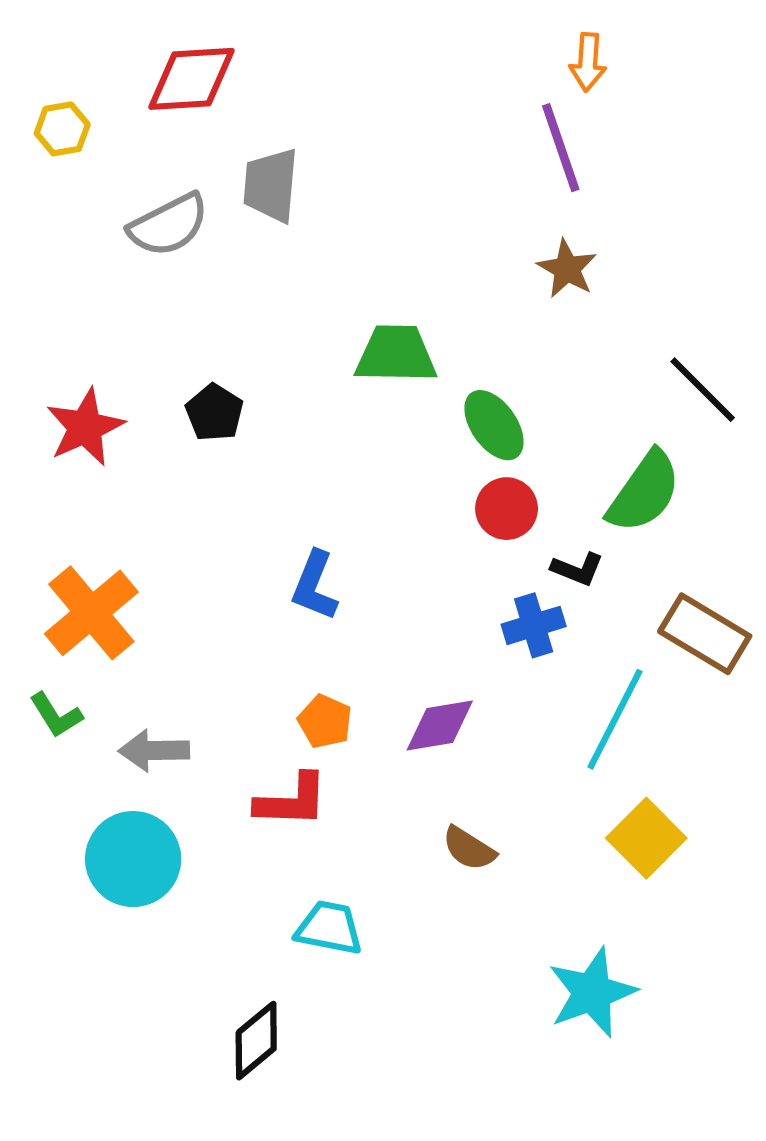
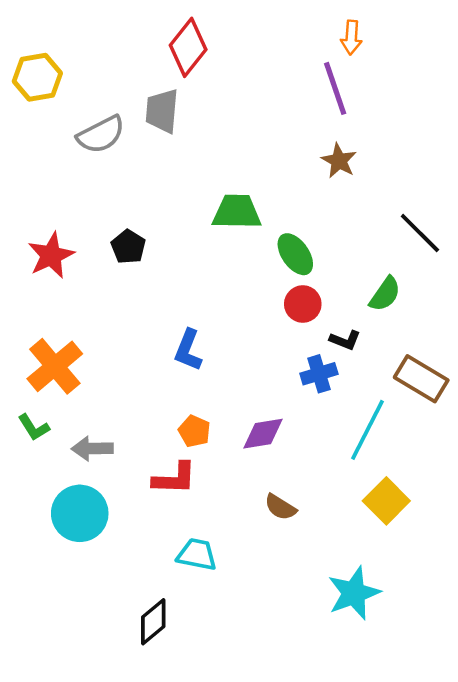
red diamond: (192, 79) -> (188, 47), moved, turned -48
yellow hexagon: (62, 129) -> (37, 77), size x1.5
green semicircle: (644, 492) -> (385, 294), size x0.7

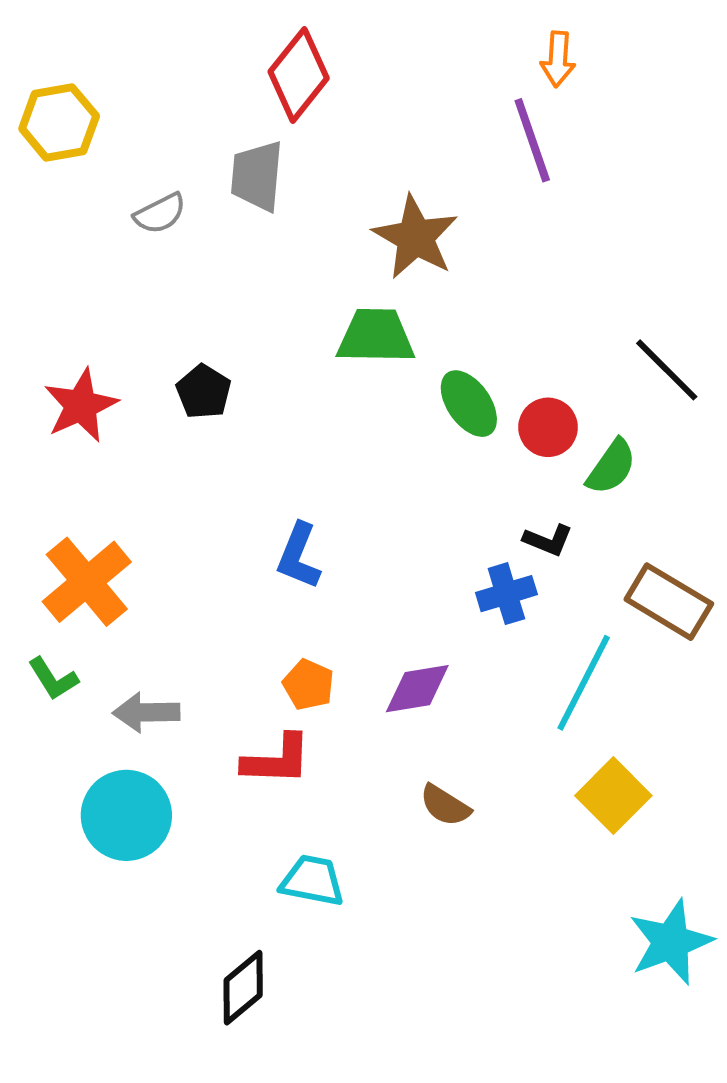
gray semicircle: (101, 135) -> (160, 214), size x0.7
brown star: (339, 161) -> (415, 237), moved, size x1.5
red circle: (303, 304) -> (548, 427), moved
cyan star: (354, 593) -> (671, 942), moved

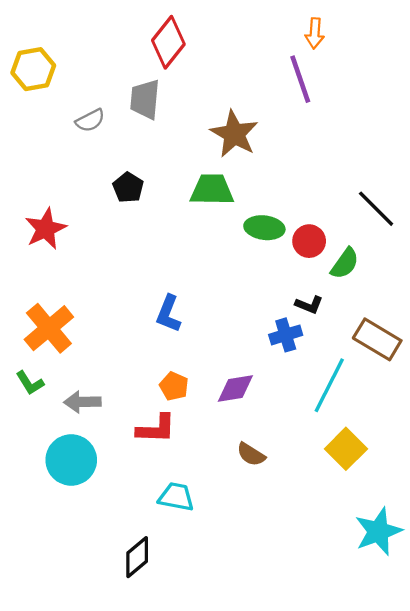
black pentagon: (204, 392) -> (128, 187), moved
green ellipse: (469, 404) -> (264, 228), turned -48

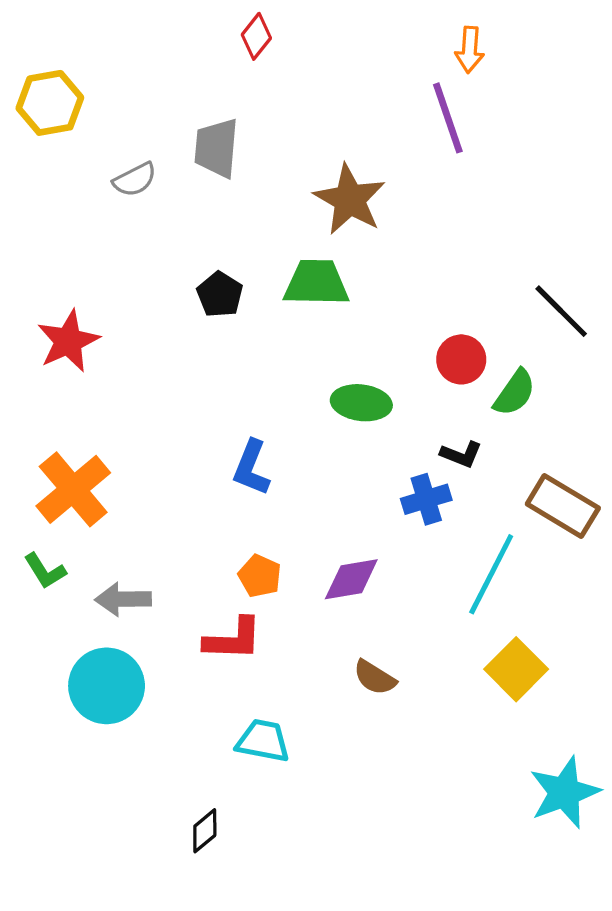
red diamond: (168, 42) -> (256, 36), moved, size x0.6
black pentagon: (128, 187) -> (220, 294), moved
green ellipse: (264, 228) -> (361, 403), moved
black diamond: (137, 557) -> (205, 831), size x0.7

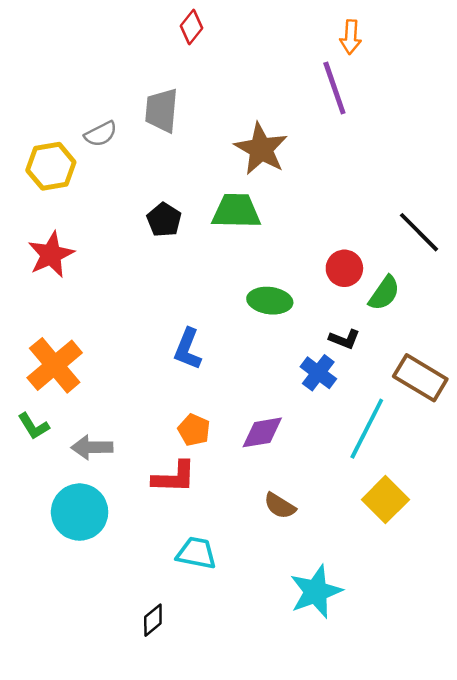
yellow hexagon: (50, 103) -> (51, 166), moved
blue cross: (426, 499) -> (318, 373), turned -36
cyan star: (564, 792) -> (316, 592), moved

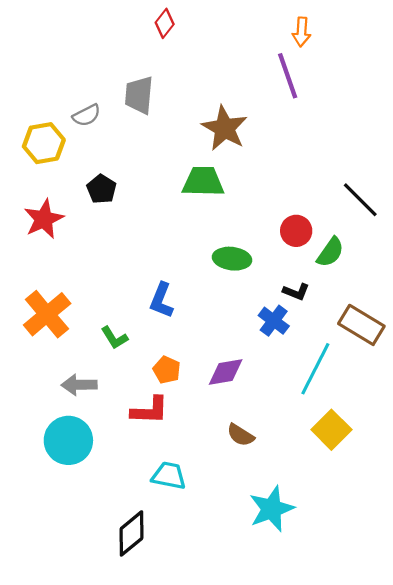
black pentagon: (164, 220) -> (102, 189), moved
green L-shape: (34, 426) -> (114, 338), moved
black diamond: (153, 620) -> (131, 533), size x1.6

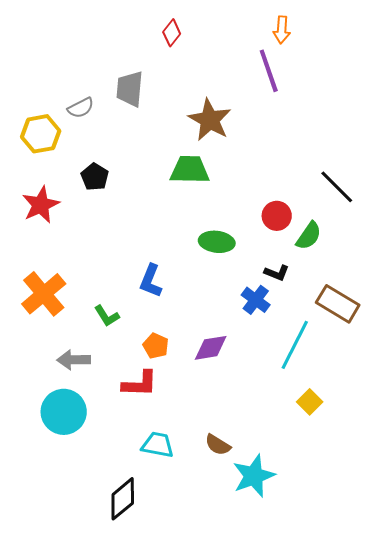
red diamond: (165, 23) -> (172, 33), moved
yellow square: (331, 430) -> (310, 402), size x0.7
brown semicircle: (241, 435) -> (218, 445), moved

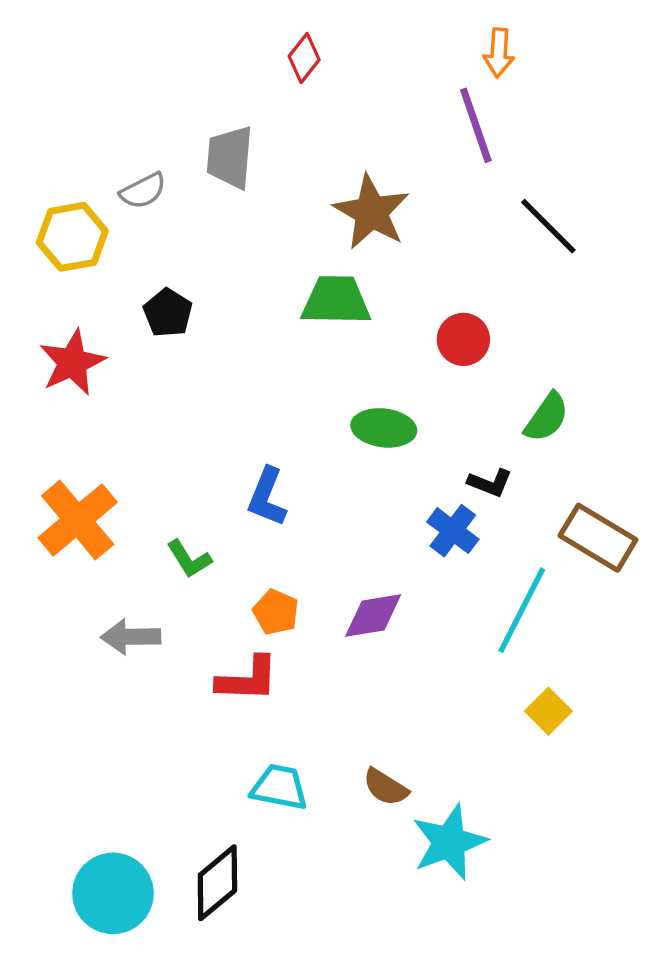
black line: (337, 187) -> (548, 226), moved
red circle: (277, 216) -> (463, 339), moved
cyan circle: (64, 412) -> (113, 893), moved

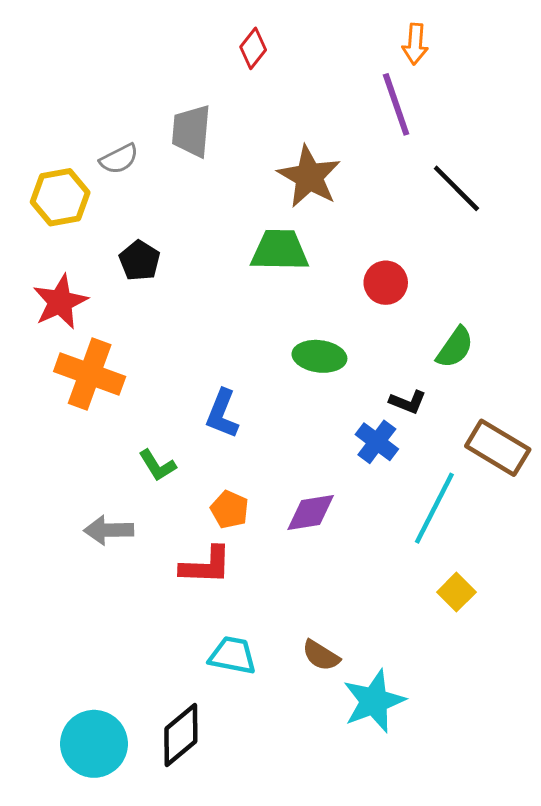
orange cross: (78, 520) -> (90, 374), moved, turned -30

